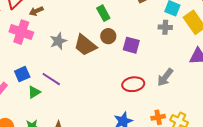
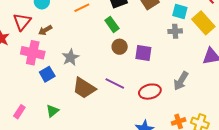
brown trapezoid: (85, 45) -> (84, 88), moved
blue square: (22, 74) -> (47, 74), moved
purple line: (51, 79) -> (115, 84), moved

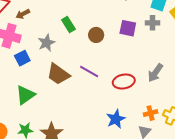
green rectangle: (112, 24) -> (68, 25), moved
purple square: (143, 53) -> (128, 28), moved
green triangle: (52, 111) -> (25, 95), size x1.5

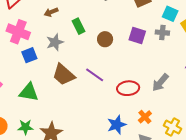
brown arrow: (23, 14) -> (51, 12), moved
green triangle: (25, 95) -> (29, 92), turned 40
orange cross: (151, 113) -> (145, 117), moved, turned -32

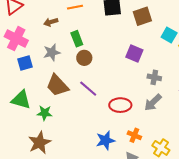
gray cross: (162, 33) -> (154, 77), moved
brown circle: (105, 39) -> (84, 58), moved
orange cross: (145, 117) -> (134, 135), turned -32
green star: (25, 127) -> (45, 113), moved

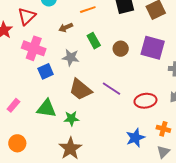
gray star: (52, 52) -> (71, 57), turned 30
purple square: (134, 54) -> (153, 48), size x1.4
brown circle: (84, 58) -> (121, 49), moved

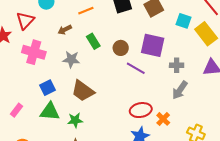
blue square: (46, 71) -> (48, 88), moved
purple line: (112, 89) -> (136, 68), moved
red ellipse: (145, 101) -> (141, 110), moved
orange cross: (163, 129) -> (163, 119), moved, turned 32

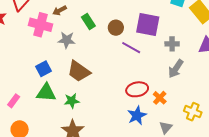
pink cross: (34, 52) -> (40, 25), moved
pink rectangle: (17, 110) -> (14, 101), moved

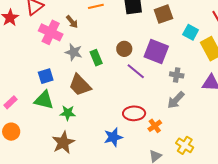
brown arrow: (60, 10) -> (72, 22), turned -112
green rectangle: (88, 21) -> (96, 58), moved
blue star: (137, 115) -> (113, 137), moved

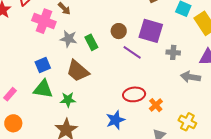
gray arrow: (176, 100) -> (191, 77), moved, turned 60

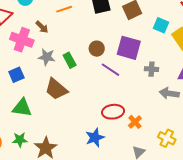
blue square: (43, 65) -> (16, 75), moved
green star: (68, 100) -> (20, 140), moved

